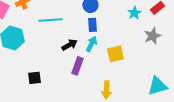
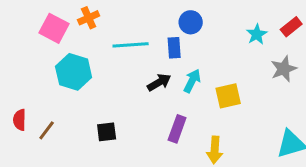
blue rectangle: (92, 25) -> (174, 48), moved
purple rectangle: (77, 66) -> (177, 129), moved

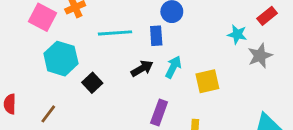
cyan star: (257, 34) -> (237, 34), moved, turned -30
brown line: (47, 130) -> (48, 114), moved
black square: (107, 132) -> (92, 83), moved, turned -36

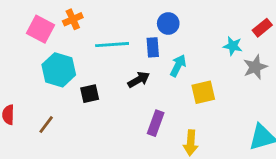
cyan arrow: (173, 67) -> (178, 66), moved
black square: (92, 83) -> (90, 94), turned 30

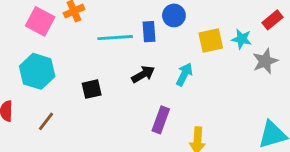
blue rectangle: (153, 47) -> (149, 32), moved
cyan arrow: (178, 66) -> (184, 74), moved
cyan hexagon: (59, 70) -> (37, 71), moved
yellow square: (203, 92) -> (211, 40), moved

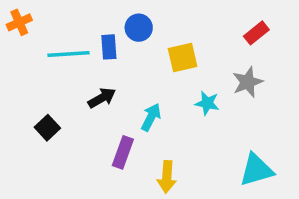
cyan star: (242, 39) -> (207, 103), moved
cyan arrow: (184, 74) -> (151, 117), moved
black square: (92, 89) -> (47, 128), moved, turned -30

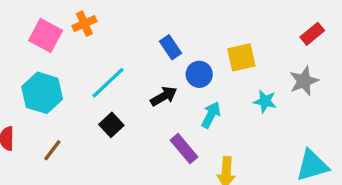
blue circle: (139, 28) -> (199, 74), moved
blue rectangle: (109, 47) -> (170, 47), turned -30
cyan line: (68, 54) -> (108, 83), moved, turned -39
purple rectangle: (123, 152) -> (184, 149), turned -60

